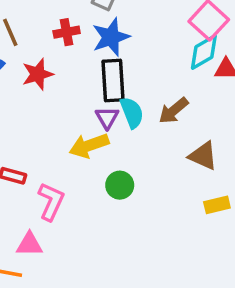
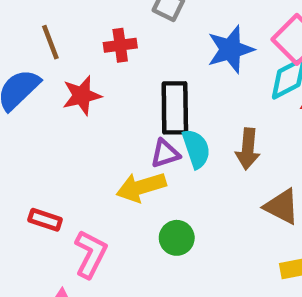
blue star: (111, 37) -> (230, 49), moved
brown arrow: (173, 111) -> (248, 149), turned -48
purple triangle: (107, 118) -> (165, 154), turned 40

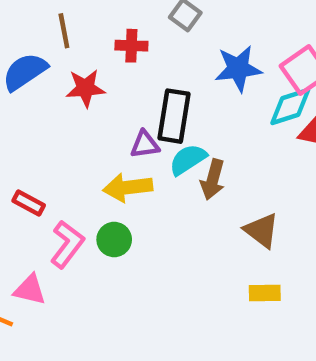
cyan semicircle: (196, 149) -> (188, 160), turned -114
brown arrow: (248, 149) -> (213, 179), moved
purple triangle: (165, 154) -> (145, 145), moved
green circle: (177, 238) -> (114, 240), moved

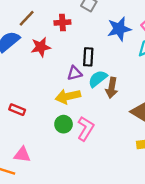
brown line: (64, 31) -> (27, 18), turned 60
black rectangle: (174, 116) -> (88, 57), size x0.7
pink L-shape: (67, 244) -> (86, 129), moved

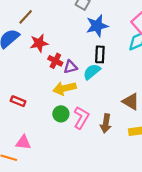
red cross: (62, 22) -> (55, 61), moved, turned 32
blue star: (119, 29) -> (97, 26), moved
black rectangle: (88, 57) -> (100, 54), moved
brown arrow: (112, 88) -> (106, 123), moved

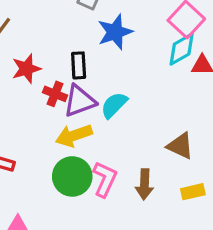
black rectangle: (100, 54) -> (79, 65), moved
purple triangle: (70, 67) -> (80, 101), size x1.5
green circle: (61, 114) -> (72, 176), size x1.5

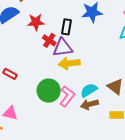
cyan semicircle: (114, 105) -> (89, 90), moved
yellow arrow: (74, 136) -> (69, 63), moved
brown arrow: (144, 184) -> (89, 104), turned 60

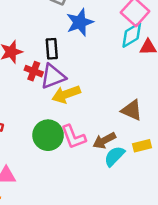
cyan semicircle: (89, 90) -> (114, 156), moved
pink L-shape: (67, 96) -> (73, 137), turned 135

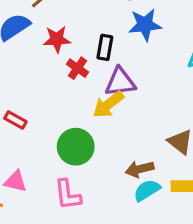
purple triangle: (53, 76) -> (120, 82), moved
yellow arrow: (66, 94) -> (108, 104), turned -32
pink L-shape: (73, 137) -> (68, 195), moved

